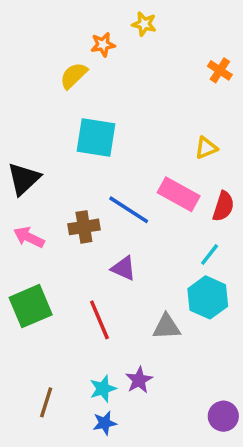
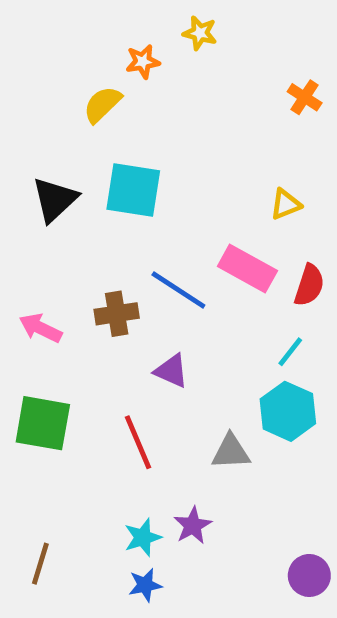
black triangle: (24, 179) -> (55, 200), moved
green square: (31, 306) -> (43, 423), turned 33
brown line: (46, 402) -> (40, 564), moved

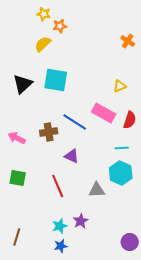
yellow star: (200, 33) -> (44, 14), moved
cyan line: (290, 352) -> (122, 148), turned 48
green square: (43, 423) -> (18, 178), size x0.7

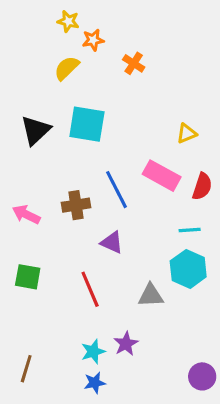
orange cross: (128, 41) -> (134, 63), moved
blue line: (75, 122) -> (117, 190), turned 30

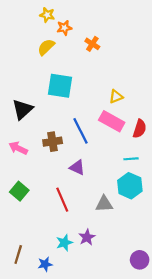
black triangle: (36, 130) -> (22, 109), moved
yellow triangle: (187, 133) -> (116, 97), moved
green square: (28, 277) -> (19, 191), turned 30
blue star: (95, 383) -> (45, 264), moved

